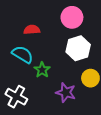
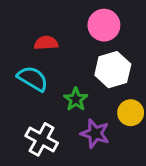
green star: (42, 70) -> (76, 99), moved
white cross: (16, 97) -> (42, 139), moved

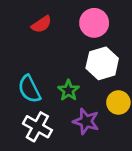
red semicircle: (46, 43) -> (41, 24), moved, turned 150
cyan semicircle: (33, 79) -> (29, 89), moved, turned -148

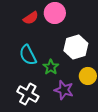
pink circle: (94, 23) -> (55, 13), moved
cyan semicircle: (29, 89) -> (28, 55), moved

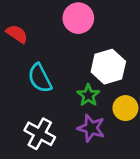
red semicircle: (31, 18) -> (17, 34), moved, turned -112
green star: (51, 67) -> (88, 95), moved

